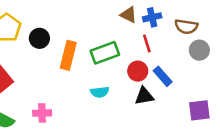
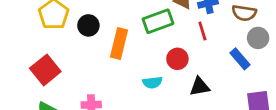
green rectangle: (105, 53) -> (158, 21), moved
red circle: (138, 71) -> (177, 59), moved
blue rectangle: (163, 76) -> (240, 59), moved

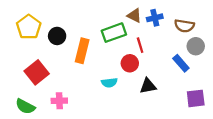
red line: (202, 31) -> (140, 45), moved
red square: (45, 70) -> (37, 72), moved

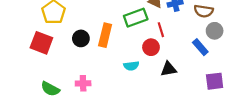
black circle: (57, 36) -> (81, 38), moved
red square: (37, 72) -> (41, 43), moved, turned -30

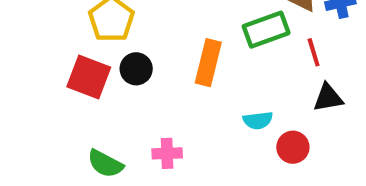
black circle: (81, 38) -> (136, 69), moved
red circle: (151, 47) -> (293, 147), moved
black triangle: (169, 69) -> (328, 98), moved

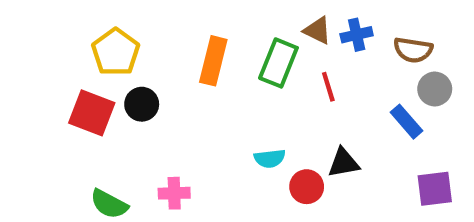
green rectangle: (266, 30) -> (278, 63), turned -48
orange rectangle: (208, 63) -> (213, 61), moved
black triangle: (328, 98) -> (344, 163), moved

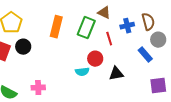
blue cross: (357, 35) -> (127, 26), moved
brown semicircle: (413, 50) -> (148, 22), turned -114
red circle: (307, 187) -> (95, 59), moved

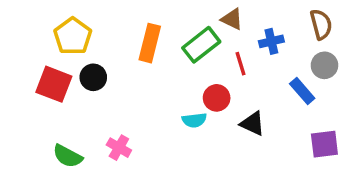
brown semicircle: (148, 22) -> (321, 24), moved
green rectangle: (86, 28) -> (201, 45), turned 30
black triangle: (116, 74) -> (253, 124), turned 35
pink cross: (38, 88) -> (119, 148), turned 32

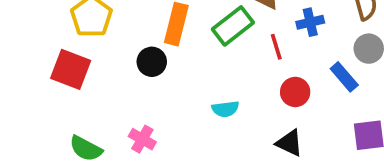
black circle: (93, 77) -> (152, 62), moved
red circle: (217, 98) -> (295, 92), moved
black triangle: (253, 124) -> (289, 143), moved

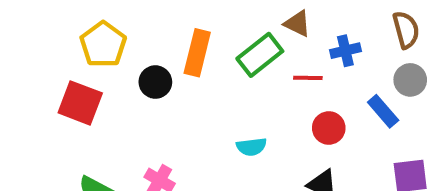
red line: (276, 47) -> (308, 78), turned -72
black circle: (152, 62) -> (155, 82), moved

